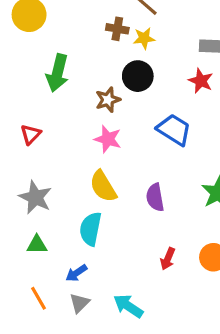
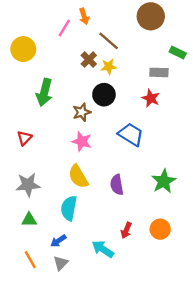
brown cross: (117, 29) -> (89, 60), turned 35
gray star: (35, 197) -> (28, 185), turned -30
cyan arrow: (128, 306) -> (103, 249), moved

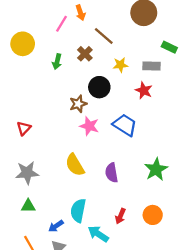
yellow star: (109, 67) -> (120, 65), moved
green arrow: (44, 92) -> (57, 62), moved, size x0.6
pink star: (82, 141) -> (89, 126), moved
cyan semicircle: (69, 208) -> (78, 211), moved

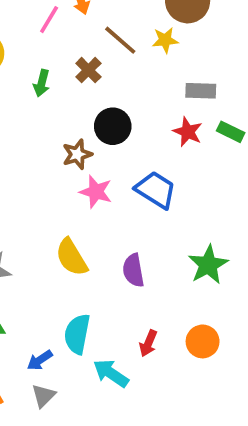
green rectangle: (169, 47) -> (231, 132), moved
yellow star: (120, 65) -> (165, 40), moved

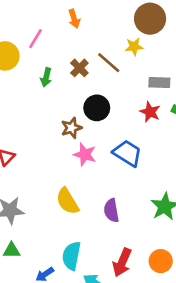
pink line: (49, 20) -> (35, 39), moved
brown line: (120, 40) -> (109, 63), moved
red arrow: (148, 343) -> (122, 262), size x1.5

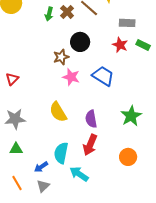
green arrow: (46, 77) -> (49, 14), moved
red arrow: (122, 262) -> (90, 145), moved

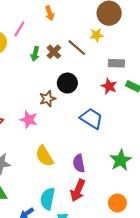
pink star: (71, 77) -> (29, 120), moved

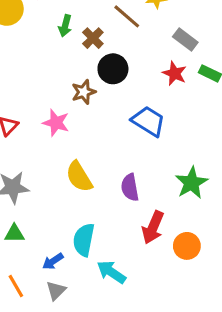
brown cross: (54, 52) -> (93, 38), moved
gray rectangle: (116, 63) -> (185, 40), turned 35
red arrow: (78, 190) -> (153, 227), moved

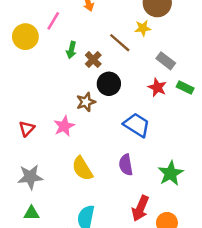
pink star: (56, 123) -> (64, 126), turned 30
purple semicircle: (130, 187) -> (126, 165), moved

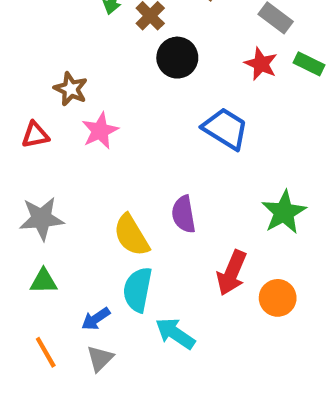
brown star: (86, 102) -> (71, 89), moved, turned -30
red triangle: (27, 129) -> (35, 135), turned 35
purple semicircle: (126, 165) -> (184, 214), moved
yellow semicircle: (82, 168) -> (131, 235), moved

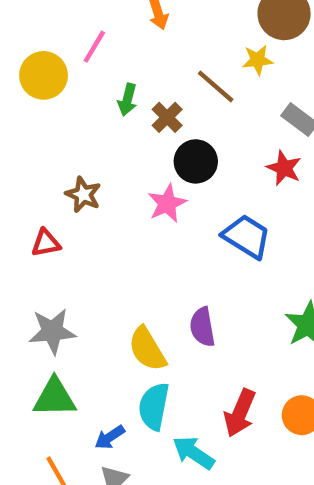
pink star: (100, 131) -> (167, 203), moved
red arrow: (232, 273) -> (240, 413), moved
green triangle: (44, 281) -> (55, 398), size x1.5

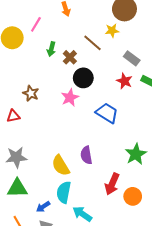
red arrow: (240, 413) -> (112, 184), moved

